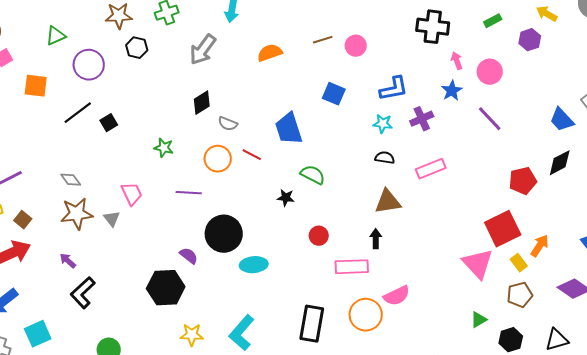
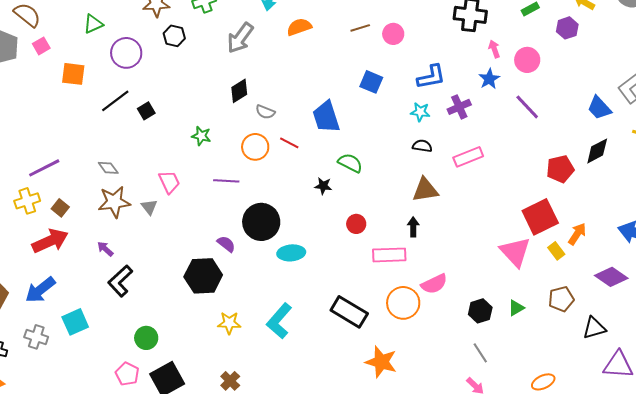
orange semicircle: (270, 53) -> (299, 27), moved
brown pentagon: (520, 295) -> (561, 299), moved
black rectangle: (312, 324) -> (349, 312), turned -69
black hexagon: (511, 340) -> (480, 311), moved

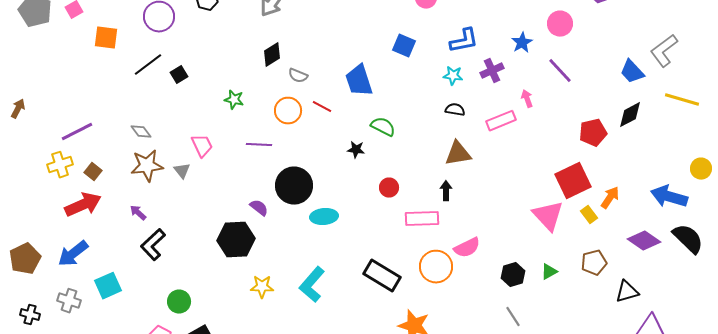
pink arrow: (494, 49) -> (527, 99), moved

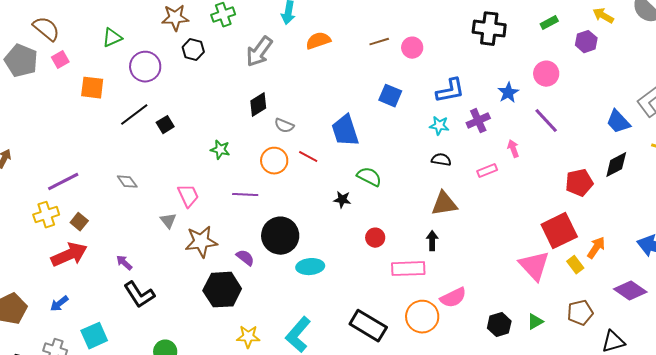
pink rectangle: (501, 121) -> (487, 171), size x0.7
brown star: (147, 166) -> (201, 242), moved
black L-shape: (153, 245) -> (139, 295), turned -80
blue arrow: (73, 254) -> (59, 304), size x0.6

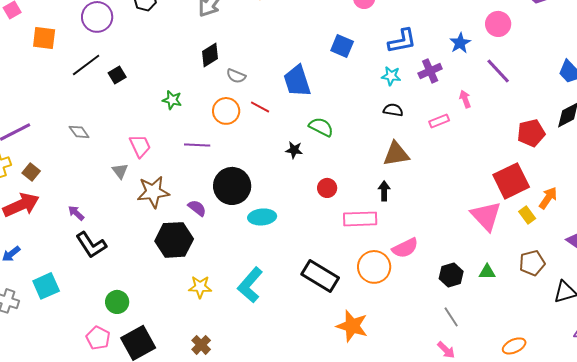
green triangle: (535, 322) -> (487, 272), turned 30

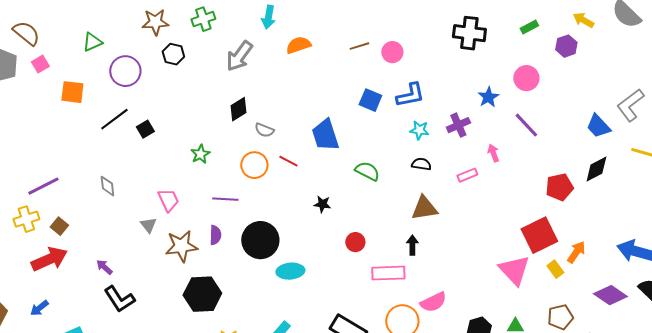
blue L-shape: (402, 41) -> (410, 95), moved
green star: (172, 100) -> (200, 154), turned 30
green semicircle: (321, 127) -> (367, 171), moved
gray diamond: (79, 132) -> (107, 186), turned 30
purple semicircle: (197, 208) -> (215, 235), moved, turned 54

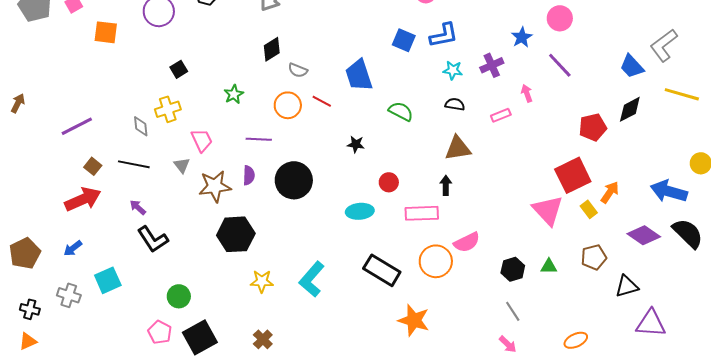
black line: (114, 119) -> (134, 164), moved, turned 48
yellow cross: (26, 219) -> (168, 109), moved
cyan ellipse: (290, 271) -> (360, 211), moved

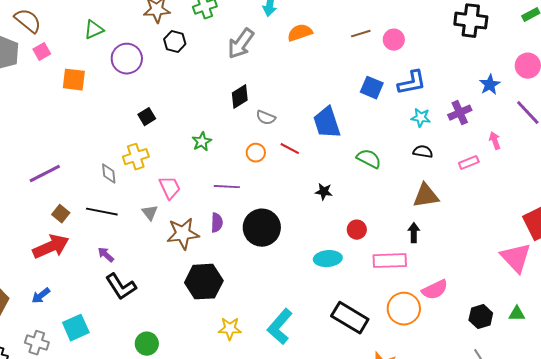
orange circle: (288, 105) -> (256, 153), size x0.7

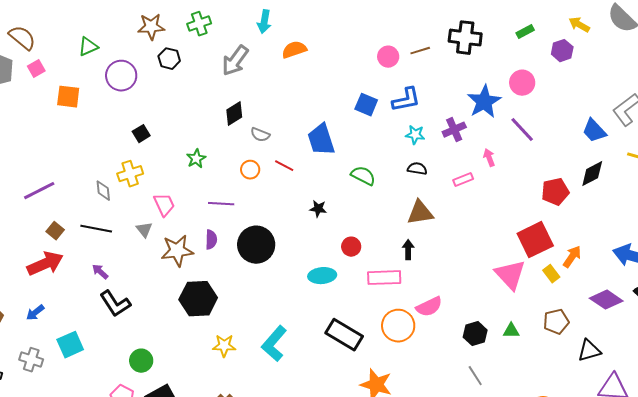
brown line: (361, 34) -> (420, 51), moved
blue star: (490, 85) -> (484, 102), size x1.6

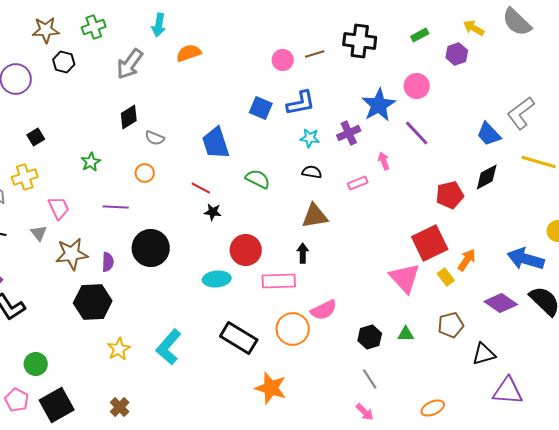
red line: (284, 166) -> (201, 188), moved
purple semicircle: (211, 240) -> (108, 262), moved
red circle: (351, 247) -> (246, 250), size x1.6
yellow star: (224, 346) -> (119, 349), turned -30

